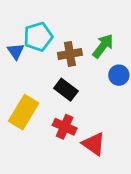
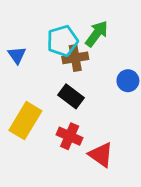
cyan pentagon: (38, 37) -> (62, 41), moved
green arrow: (103, 46) -> (97, 34), moved

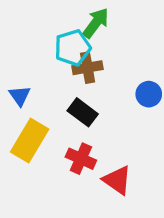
green arrow: (97, 34) -> (96, 23), moved
blue triangle: (17, 55) -> (20, 96), moved

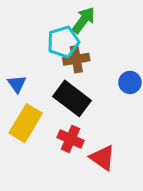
black rectangle: (83, 112) -> (72, 98), size x1.4

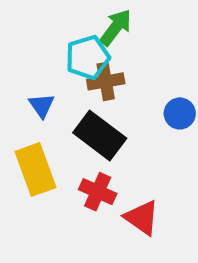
blue triangle: (17, 84) -> (42, 105), moved
yellow rectangle: (26, 123) -> (36, 170), turned -51

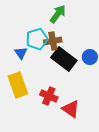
cyan pentagon: (88, 57) -> (37, 39), moved
black rectangle: (100, 136) -> (64, 59), moved

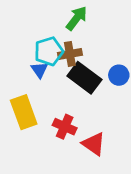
blue triangle: (21, 53) -> (40, 70), moved

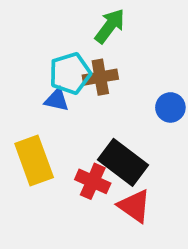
blue triangle: (40, 70) -> (57, 100), turned -42
black rectangle: (84, 78) -> (123, 162), moved

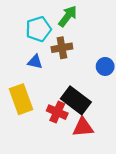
cyan pentagon: (70, 73) -> (39, 29), moved
red triangle: (134, 206) -> (83, 127), turned -40

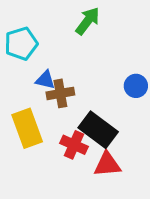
cyan pentagon: (39, 29) -> (21, 44), moved
brown cross: (62, 48) -> (60, 93), moved

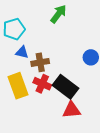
blue triangle: (45, 80) -> (22, 52), moved
red cross: (74, 145) -> (42, 84), moved

